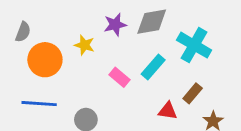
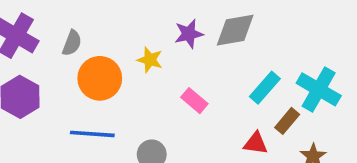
cyan cross: (194, 45) -> (319, 89), moved
cyan rectangle: (153, 67) -> (265, 88), moved

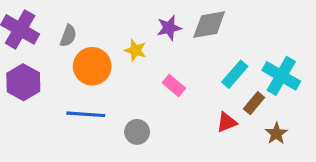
red triangle: (256, 143) -> (227, 122), turned -30

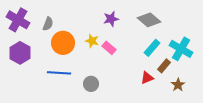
gray diamond: (209, 25) -> (149, 20), moved, turned 50
yellow star: (135, 50) -> (92, 41), moved
pink rectangle: (174, 85) -> (109, 48), moved

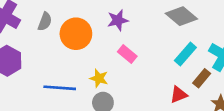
purple star: (111, 19) -> (118, 20), moved
yellow star: (92, 41) -> (99, 78), moved
orange circle: (63, 43) -> (76, 34), moved

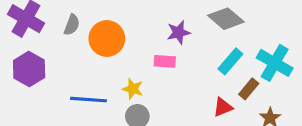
purple star: (118, 20) -> (179, 32), moved
pink rectangle: (127, 54) -> (165, 61), turned -36

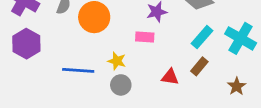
brown rectangle: (249, 89) -> (199, 66), moved
red triangle: (223, 107) -> (170, 77), moved, turned 30

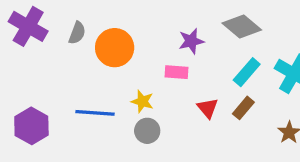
purple hexagon: (26, 44) -> (31, 126), moved
red triangle: (170, 77) -> (208, 108), moved, turned 42

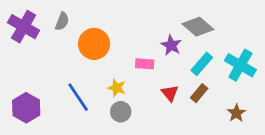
gray semicircle: (77, 33) -> (62, 21), moved
purple star: (191, 41) -> (171, 45), moved, turned -30
blue line: (95, 113) -> (78, 97), turned 52

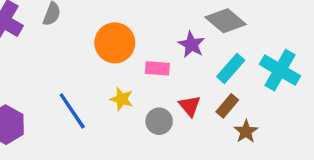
orange circle: (94, 44) -> (115, 43), moved
gray circle: (121, 112) -> (159, 121), moved
brown star: (236, 113) -> (246, 131), moved

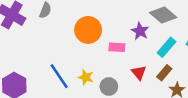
yellow star: (122, 99) -> (86, 77), moved
gray circle: (159, 121) -> (109, 87), moved

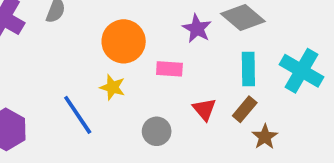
purple star: (140, 31) -> (197, 29), moved
cyan rectangle: (167, 47) -> (248, 69), turned -42
yellow star: (86, 77) -> (113, 87), moved

